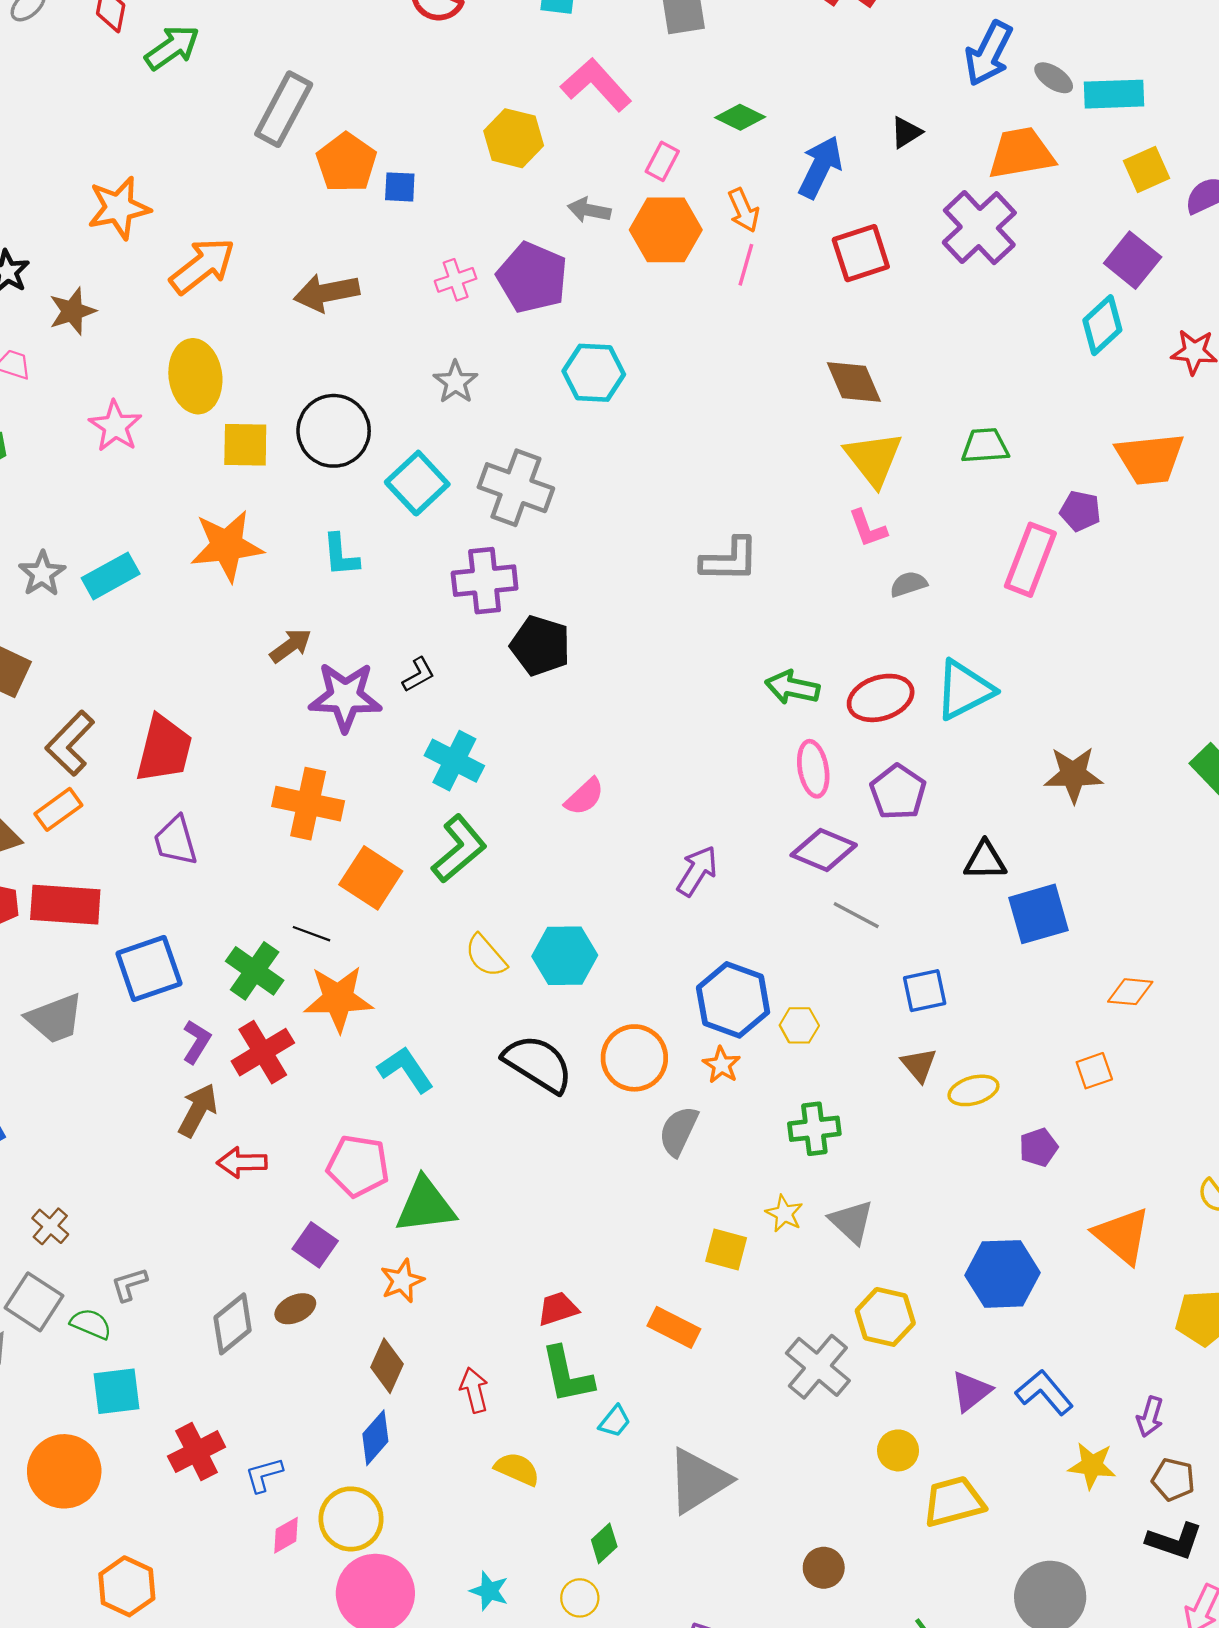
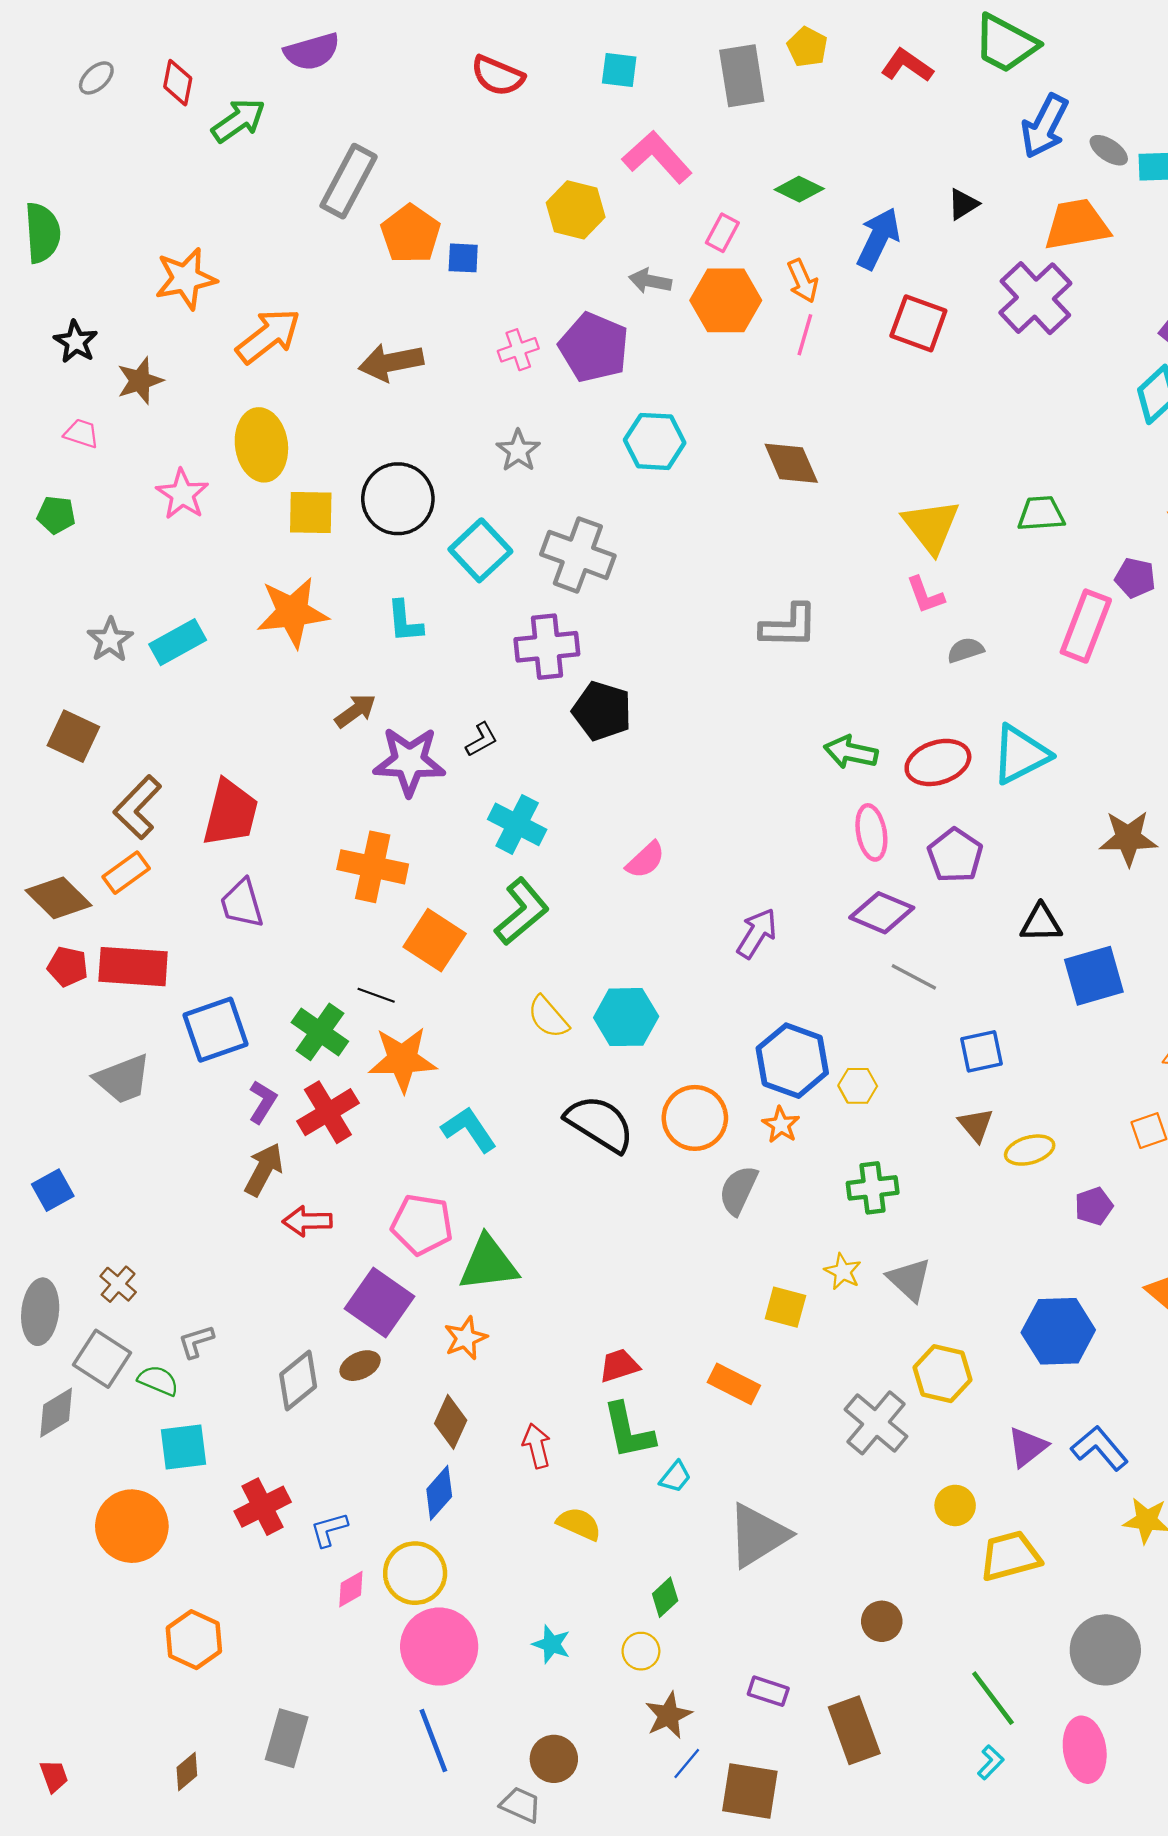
red square: (861, 253) -> (918, 323), turned 38
brown diamond: (854, 382) -> (791, 463), moved
purple square: (315, 1245) -> (380, 1303), size x1.5

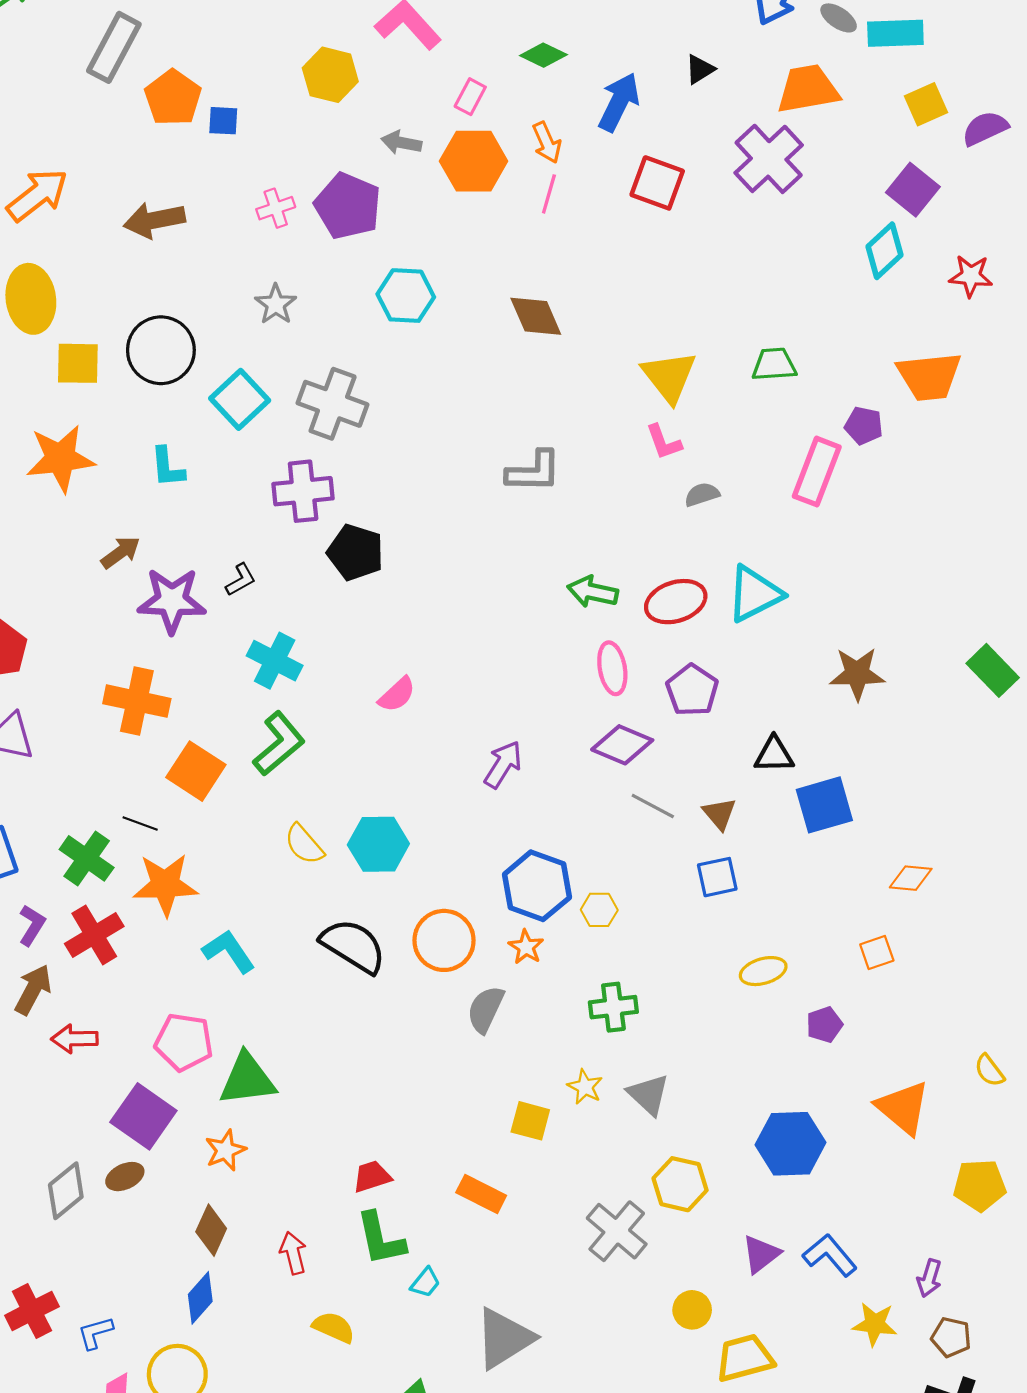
brown triangle: (976, 1125) -> (719, 814), moved

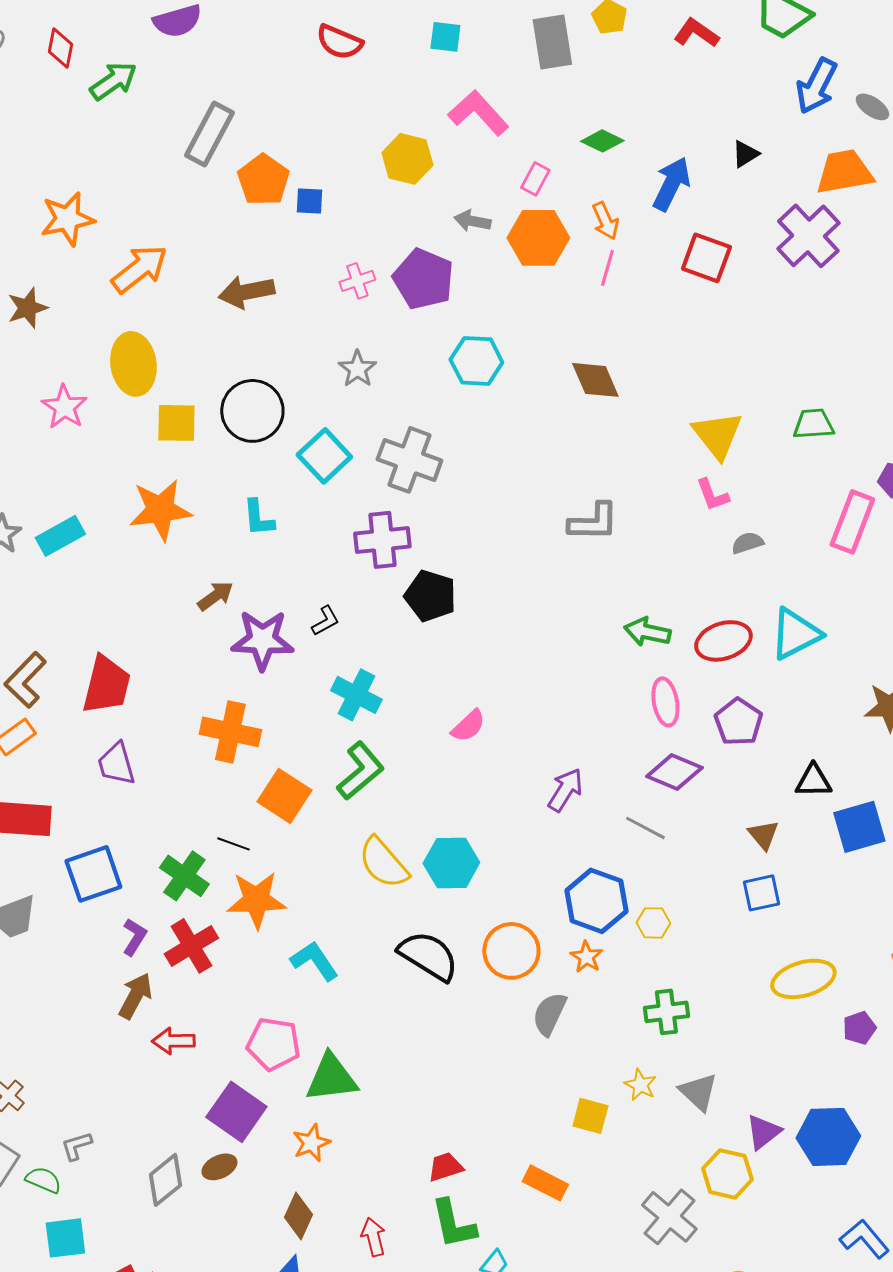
gray line: (653, 806) -> (645, 828), moved
yellow semicircle: (304, 844) -> (383, 863), size x1.4
yellow ellipse: (763, 971) -> (803, 979), size x1.5
purple triangle: (761, 1254) -> (763, 1132), moved

